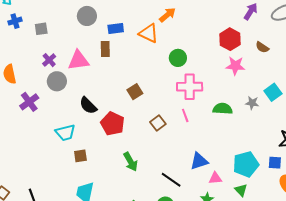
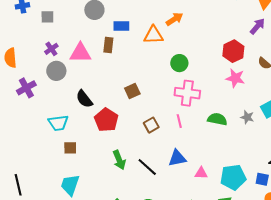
orange triangle: (149, 33) -> (153, 35), turned -35
blue triangle: (199, 161) -> (177, 158), moved
pink triangle: (215, 178) -> (201, 173), moved
black line: (171, 180) -> (147, 167), moved

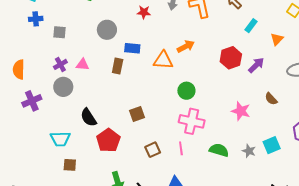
purple arrow: (257, 26) -> (256, 65), moved
red hexagon: (233, 51) -> (231, 58), moved
pink triangle: (80, 53) -> (82, 65), moved, size x0.6

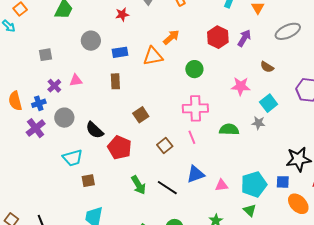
blue cross: (36, 19) -> (39, 103), moved
brown rectangle: (118, 66) -> (115, 81), moved
gray circle: (63, 87) -> (64, 118), moved
green circle: (186, 91) -> (194, 69), moved
cyan square: (272, 145) -> (269, 103), moved

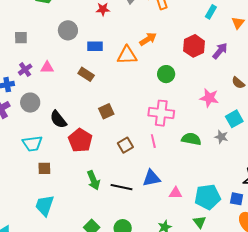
brown rectangle: (115, 81) -> (86, 74), turned -63
black line: (167, 188) -> (121, 187), turned -30

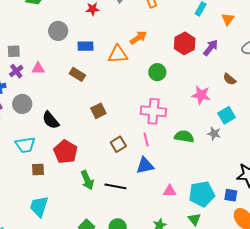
gray square: (21, 38) -> (14, 51), moved
red pentagon: (80, 140) -> (66, 152), moved
blue triangle: (151, 178) -> (145, 166), moved

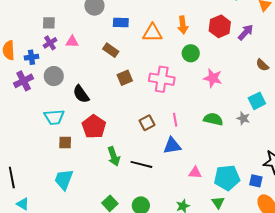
orange arrow: (138, 38) -> (183, 25), moved, turned 114
pink star: (201, 95) -> (213, 78), moved
brown square: (98, 111) -> (125, 78), moved
pink cross: (153, 111) -> (162, 79), moved

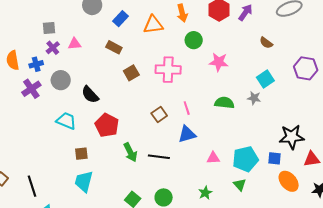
blue rectangle: (121, 23) -> (120, 19), turned -42
cyan trapezoid: (54, 117) -> (66, 121), turned -145
brown square: (65, 143) -> (81, 154), moved

